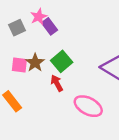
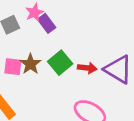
red arrow: (57, 83) -> (87, 68), moved, turned 126

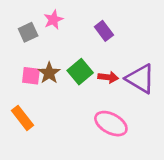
purple rectangle: (47, 23) -> (104, 31), moved

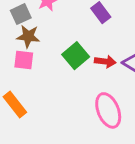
brown star: (49, 73) -> (28, 36), moved, turned -30
pink ellipse: (111, 124) -> (108, 110), turned 40

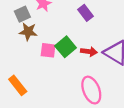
pink square: (24, 60) -> (48, 50), moved

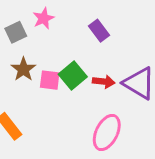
brown star: (28, 32) -> (23, 69), moved, turned 30
pink ellipse: (91, 90) -> (107, 133), turned 48

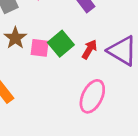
red arrow: (104, 82) -> (89, 49), turned -66

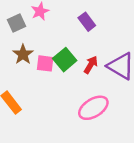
pink ellipse: (92, 96) -> (93, 108), turned 32

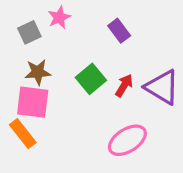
brown star: (23, 54) -> (38, 72), turned 30
pink square: (45, 63) -> (33, 102), moved, size x1.5

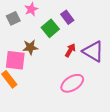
brown star: (38, 72) -> (30, 47), moved
green square: (91, 79) -> (50, 28), moved

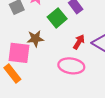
pink ellipse: (72, 83) -> (71, 66), moved, turned 40

